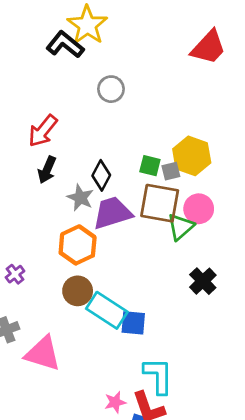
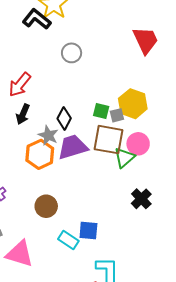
red trapezoid: (208, 47) -> (146, 40), moved, turned -68
orange hexagon: (78, 245) -> (40, 154), moved
cyan rectangle: (107, 310) -> (68, 240), moved, size x0.7

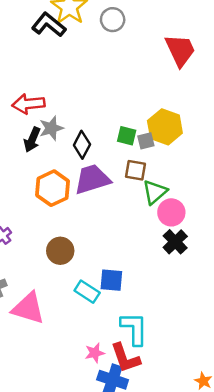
gray circle: (72, 53) -> (113, 20), moved
red arrow: (20, 85) -> (28, 104), turned 45
gray star: (48, 135) -> (51, 128), moved, turned 30
brown square: (109, 140) -> (136, 170), size x0.6
pink circle: (138, 144) -> (171, 212), moved

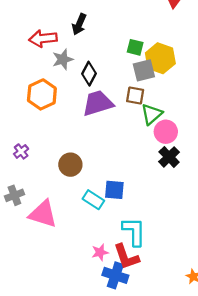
green square: (127, 136) -> (135, 47), moved
black arrow: (32, 140) -> (79, 24), moved
gray square: (146, 141) -> (144, 70), size x1.5
orange hexagon: (53, 188) -> (42, 94), moved

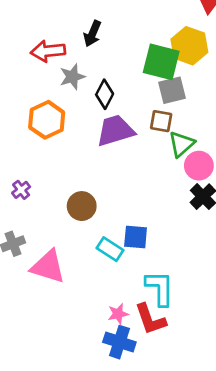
green square: (135, 47) -> (161, 62), size x1.8
yellow hexagon: (160, 58) -> (189, 46), moved
blue cross: (115, 275) -> (119, 342), moved

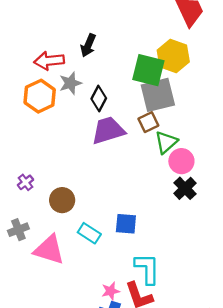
gray square: (172, 90) -> (158, 95), size x1.4
orange hexagon: (47, 120) -> (40, 96), moved
brown square: (161, 121) -> (148, 122), turned -36
brown circle: (82, 206) -> (62, 200), moved
cyan rectangle: (110, 249) -> (89, 233), moved

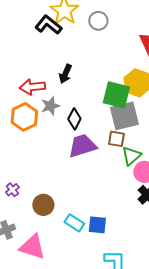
brown square: (148, 122) -> (116, 139), turned 36
cyan rectangle: (89, 233) -> (74, 223), moved

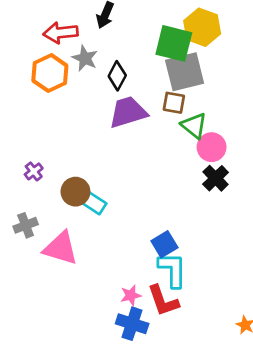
gray star: (50, 106) -> (85, 58), turned -30
green triangle: (131, 156) -> (194, 126), turned -40
cyan rectangle: (74, 223) -> (93, 202), moved
blue square: (97, 225) -> (164, 244), moved, turned -36

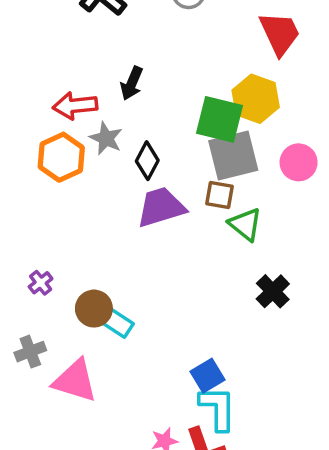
pink circle: (212, 147) -> (299, 162), moved

